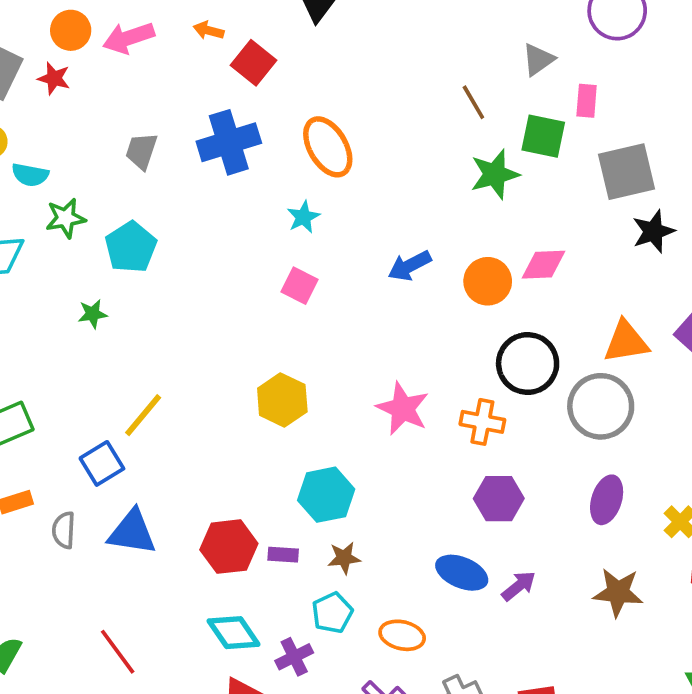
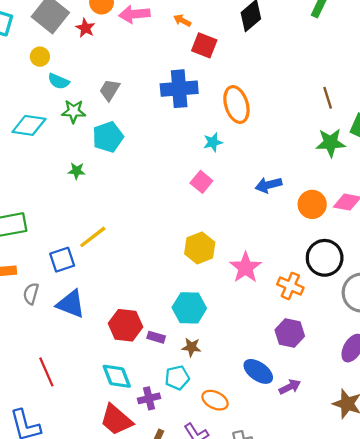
red square: (254, 63) -> (204, 45), turned -30
gray trapezoid: (141, 151) -> (110, 90), moved
yellow hexagon: (282, 400) -> (200, 248), moved

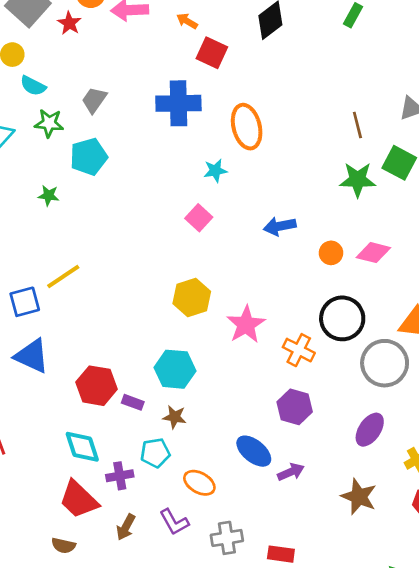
orange circle: (312, 204) -> (331, 253), size x0.7

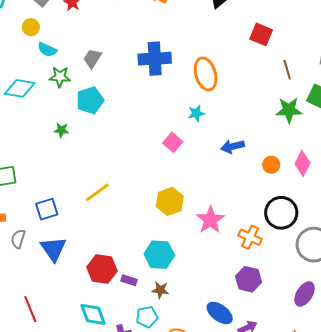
red square: (212, 53) -> (261, 34), moved
cyan star: (215, 171) -> (196, 113), moved
pink diamond: (373, 253) -> (302, 163), turned -75
yellow line: (63, 276) -> (97, 192), moved
blue triangle: (32, 356) -> (53, 249), turned 32

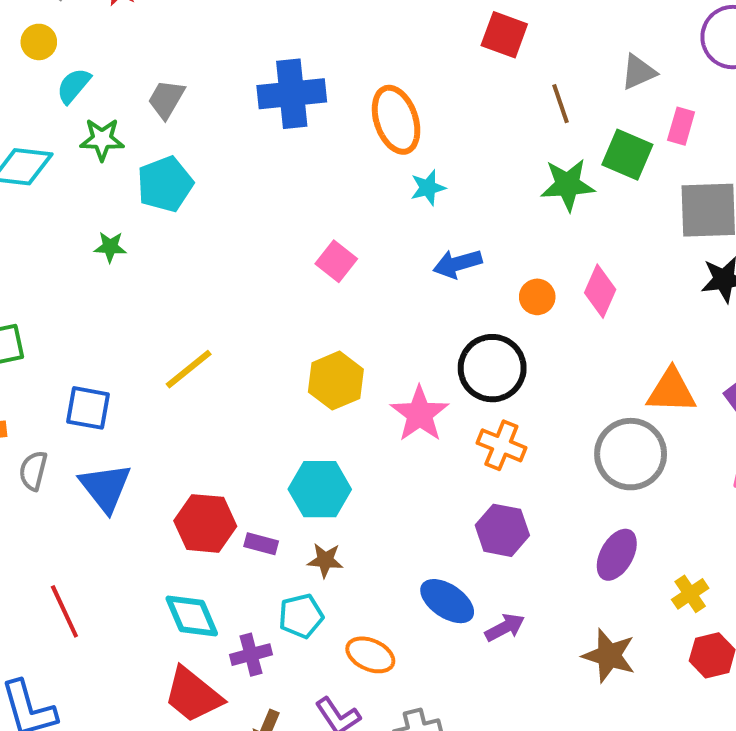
cyan semicircle: (47, 50) -> (74, 86), turned 108
cyan star: (196, 113) -> (428, 188), moved
blue square: (47, 209) -> (88, 408), turned 30
black circle: (281, 213) -> (492, 368), moved

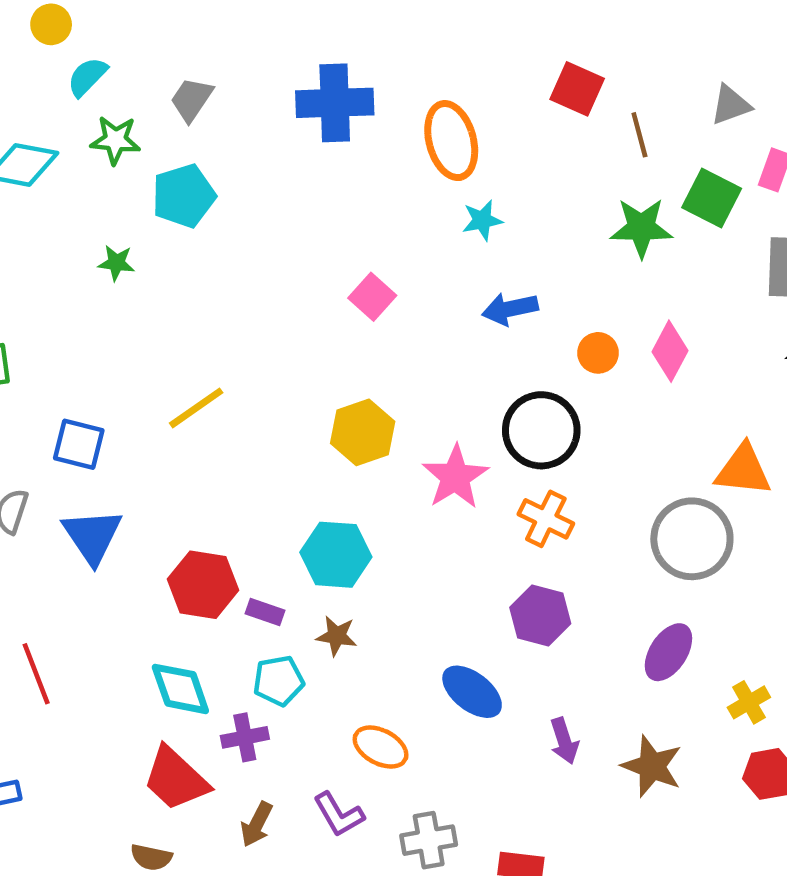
red square: (504, 35) -> (577, 89), moved
cyan pentagon: (301, 616) -> (279, 681), moved
purple arrow: (505, 627) -> (564, 741), moved, turned 96

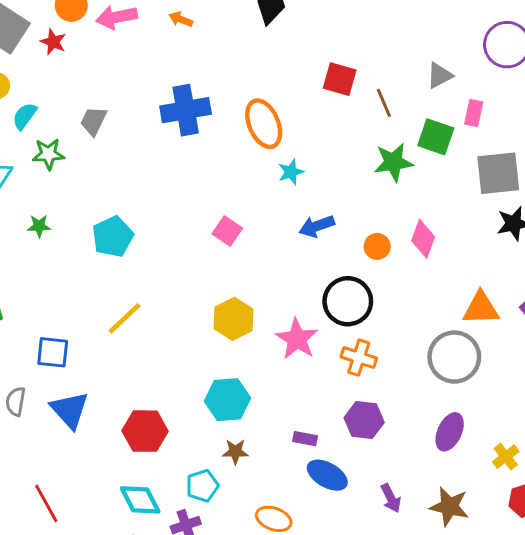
cyan pentagon: (184, 196) -> (113, 237), moved
green star: (116, 263) -> (39, 226), moved
purple rectangle: (265, 612) -> (305, 439), moved

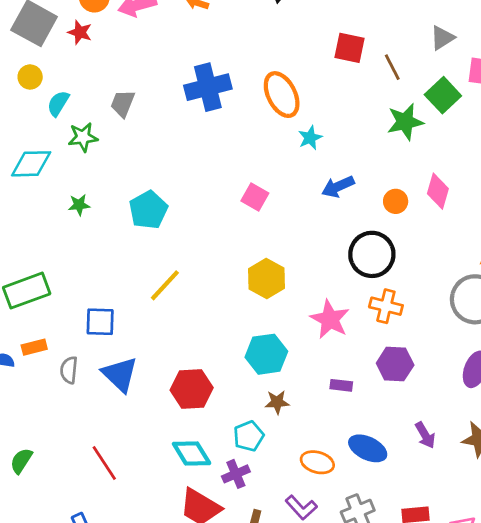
green square: (436, 137) -> (443, 95), turned 32
pink star: (297, 339) -> (330, 319), moved
blue ellipse: (327, 475) -> (368, 448), moved

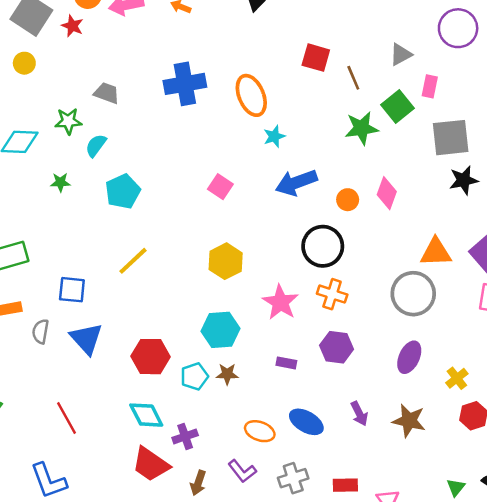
cyan semicircle: (58, 103) -> (96, 146), moved
gray trapezoid: (123, 103) -> (107, 93), turned 84
blue arrow: (338, 187) -> (296, 183), size x1.4
cyan pentagon: (249, 436) -> (194, 376), moved

